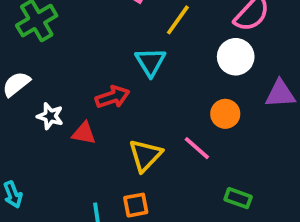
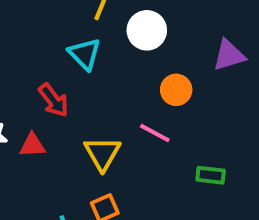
white circle: (236, 57) -> (147, 30), moved
red arrow: (113, 97) -> (53, 100), turned 84

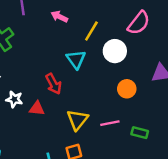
pink line: (155, 133) -> (110, 123), moved, turned -48
green rectangle: (211, 175) -> (140, 133), moved

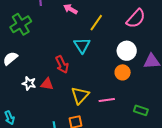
white circle: (115, 51) -> (127, 51), moved
white star: (14, 99) -> (29, 83), moved
green rectangle: (140, 133) -> (141, 110), moved

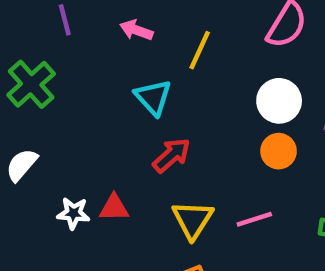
cyan triangle: (82, 45) -> (153, 97), moved
red arrow: (62, 64) -> (172, 155), moved, turned -96

